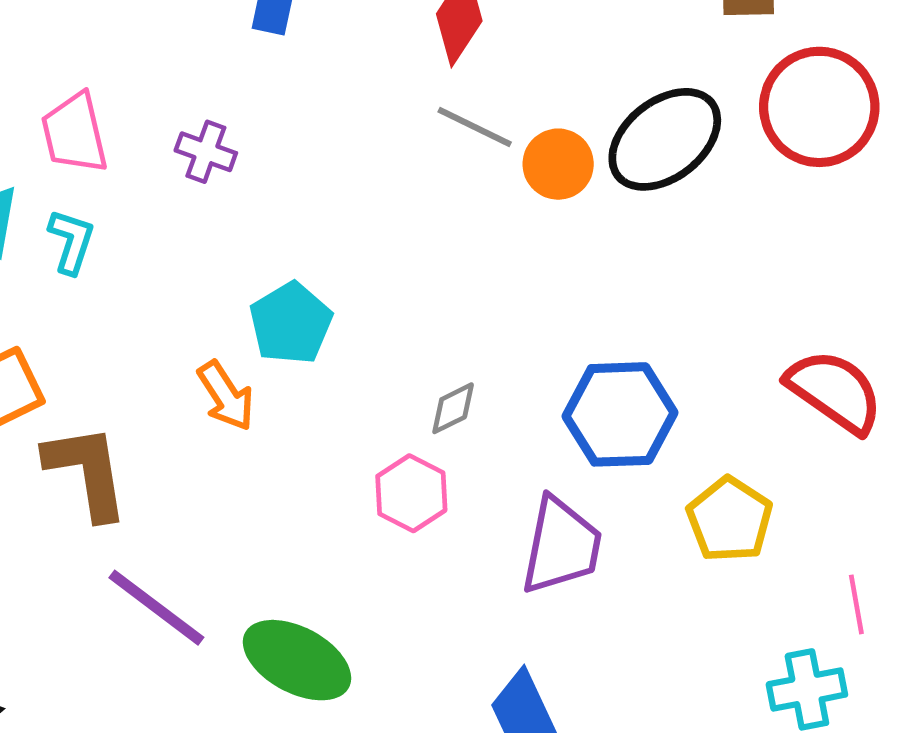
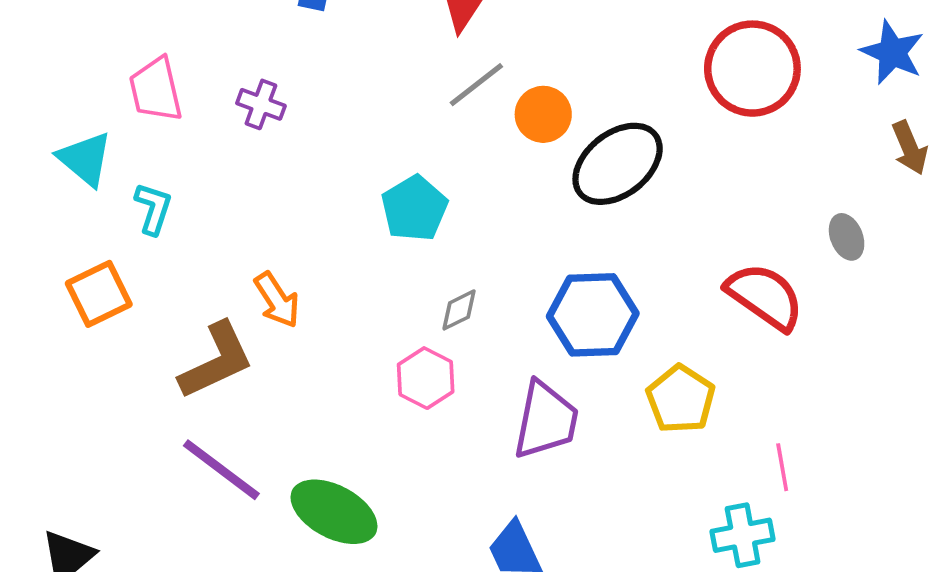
gray line: (475, 127) -> (476, 85), turned -64
black ellipse: (665, 139) -> (618, 164), moved
cyan L-shape: (71, 241) -> (153, 208), moved
cyan pentagon: (291, 323) -> (414, 208), moved
brown L-shape: (87, 472) -> (216, 361), moved, turned 74

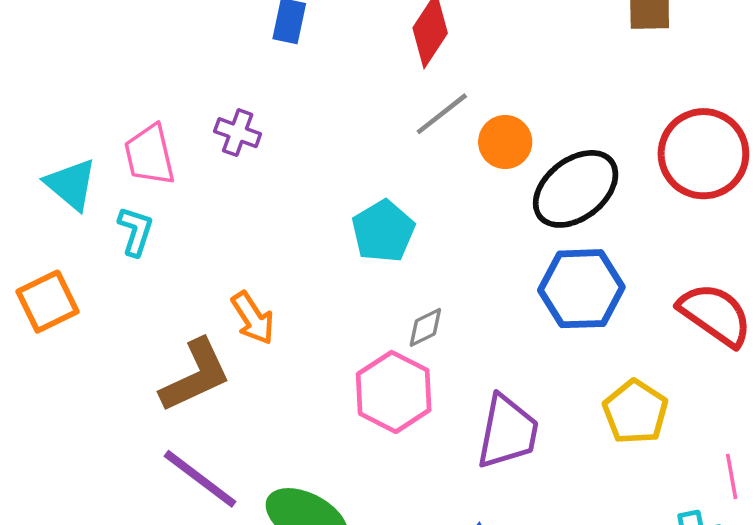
red circle: (752, 69) -> (703, 154), moved
pink trapezoid: (156, 90) -> (150, 155), moved
orange square: (99, 294) -> (47, 302), moved
blue hexagon: (593, 315) -> (581, 289), moved
pink hexagon: (426, 378) -> (394, 392), size x1.4

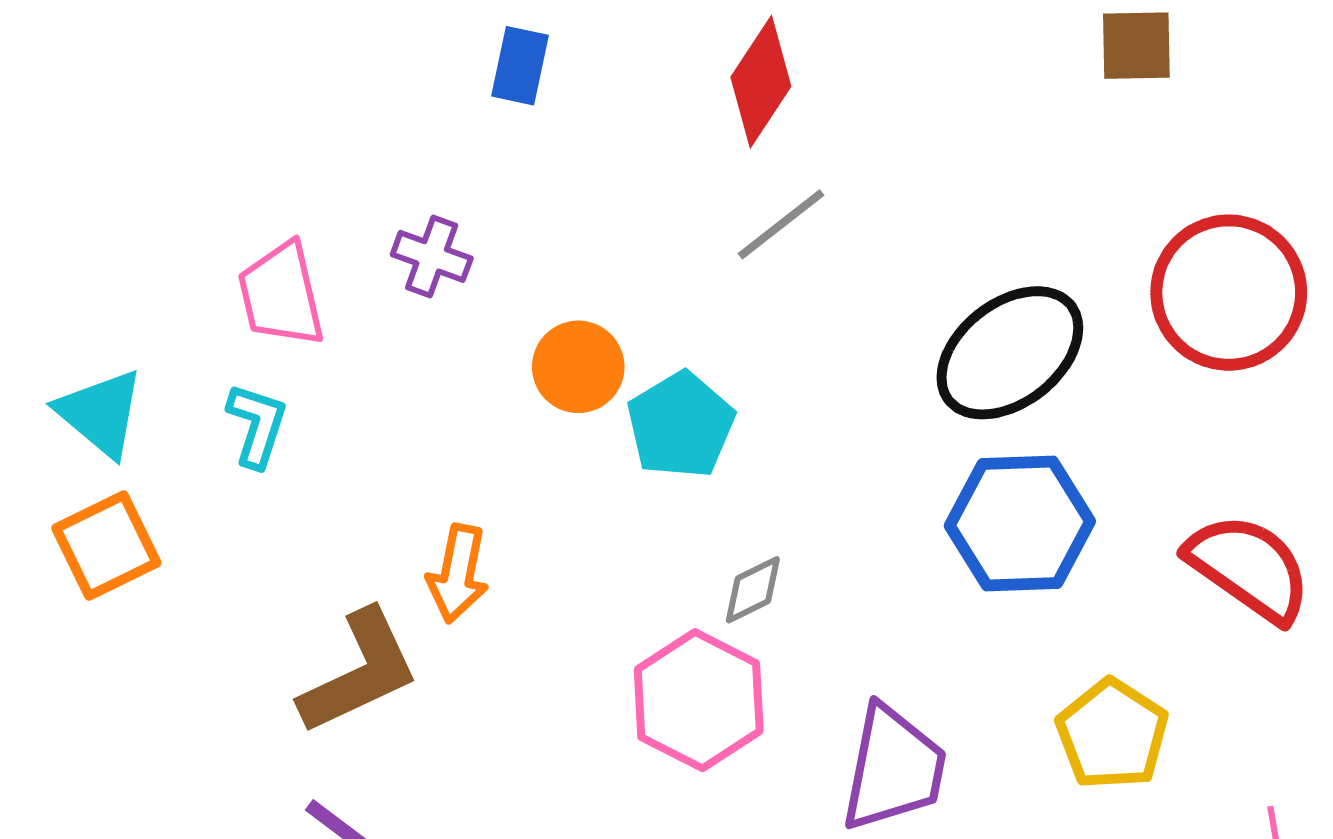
orange circle: (505, 142) -> (578, 367), moved
cyan triangle: (71, 184) -> (100, 413), moved
orange arrow: (253, 318) -> (458, 574), turned 44

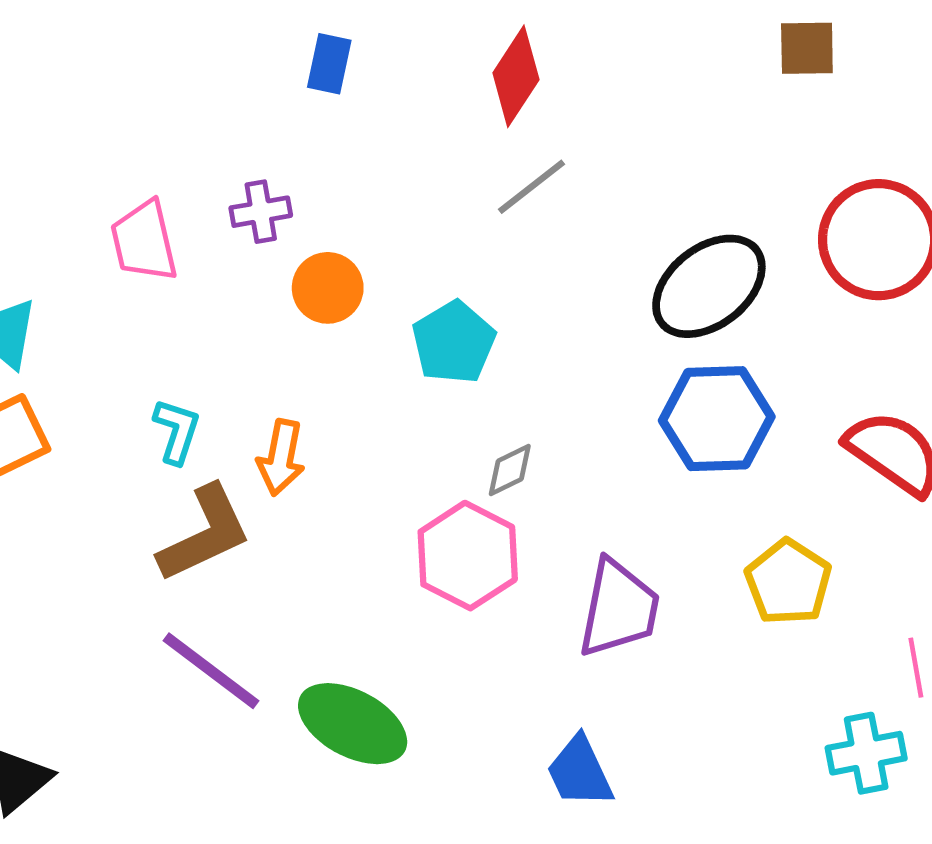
purple cross: (432, 256) -> (261, 212), turned -30
orange circle: (578, 367) -> (328, 288), moved
cyan L-shape: (257, 425) -> (177, 431), moved

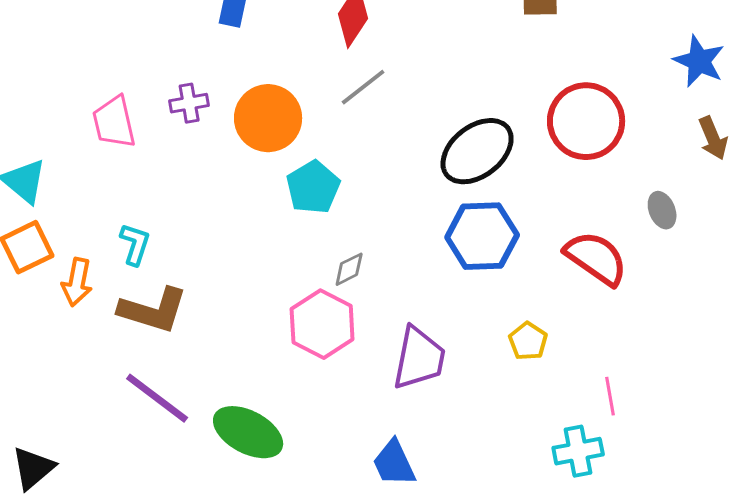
orange circle: (328, 288) -> (268, 118), moved, size x1.5
orange arrow: (281, 458) -> (77, 282), moved
brown L-shape: (205, 534) -> (153, 310), turned 42
yellow pentagon: (788, 582) -> (528, 341), size x0.7

